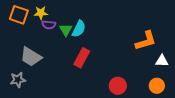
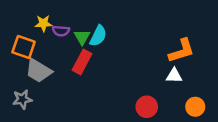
yellow star: (41, 13) -> (43, 23), moved
orange square: (19, 15) -> (24, 47), moved
red rectangle: (82, 58) -> (82, 62), moved
white triangle: (162, 61) -> (174, 76), moved

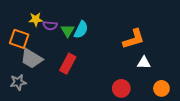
orange L-shape: (182, 51) -> (134, 39), moved
red rectangle: (82, 62) -> (68, 64), moved

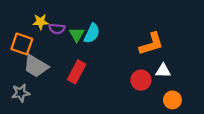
red circle: (121, 88) -> (141, 80), moved
orange circle: (161, 88) -> (172, 100), moved

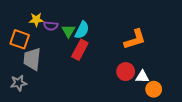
gray trapezoid: (36, 66) -> (32, 59), turned 65
white triangle: (163, 71) -> (142, 77), moved
red rectangle: (77, 72) -> (80, 50), moved

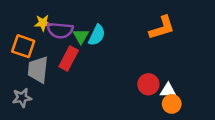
purple semicircle: (51, 26) -> (60, 30), size x1.5
orange L-shape: (135, 39) -> (162, 28), moved
red rectangle: (80, 50) -> (69, 58), moved
orange circle: (154, 89) -> (172, 104), moved

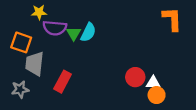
yellow star: (43, 23) -> (39, 12), moved
orange L-shape: (162, 28) -> (172, 19), moved, turned -75
red rectangle: (69, 58) -> (63, 82), moved

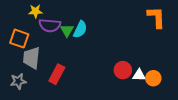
orange circle: (157, 95) -> (153, 78), moved

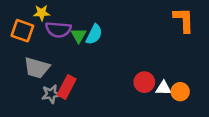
orange square: (19, 39) -> (22, 31), moved
gray trapezoid: (31, 58) -> (37, 68), turned -80
gray star: (18, 81) -> (51, 94), moved

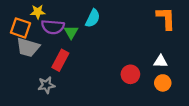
cyan semicircle: (94, 34) -> (93, 18), moved
gray trapezoid: (37, 68) -> (28, 47), moved
red rectangle: (67, 87) -> (60, 60), moved
white triangle: (163, 88) -> (161, 61), moved

